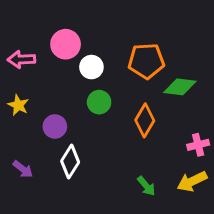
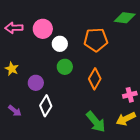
pink arrow: (21, 59) -> (14, 28), moved
green diamond: (180, 87) -> (125, 18), moved
green arrow: (146, 186) -> (96, 122), size x1.6

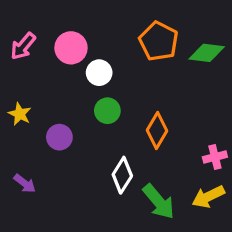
green diamond: (125, 18) -> (207, 53), moved
pink arrow: (14, 28) -> (23, 46), turned -48
orange pentagon: (96, 40) -> (159, 41), moved, turned 30
white diamond: (46, 106) -> (122, 175), moved

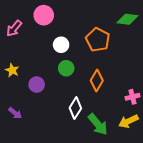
orange pentagon: (159, 41) -> (98, 40), moved
pink circle: (71, 48) -> (44, 15), moved
green diamond: (207, 53) -> (127, 19), moved

